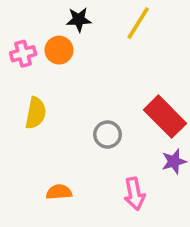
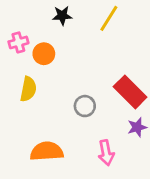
orange circle: (59, 50) -> (44, 54), moved
orange semicircle: (59, 192) -> (47, 151), size x1.6

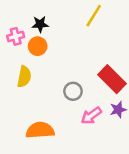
black star: (62, 16) -> (40, 24), moved
pink arrow: (106, 153) -> (91, 116), moved, turned 65

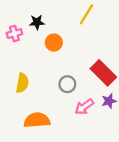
orange circle: (38, 46) -> (54, 43), moved
yellow semicircle: (24, 77) -> (22, 83), moved

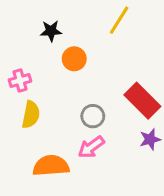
pink cross: (14, 34) -> (20, 80), moved
pink arrow: (84, 107) -> (91, 147), moved

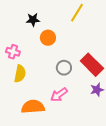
pink cross: (20, 80) -> (13, 52), turned 32
gray circle: (93, 116) -> (64, 68), moved

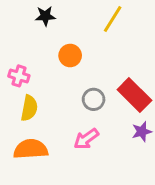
black star: (33, 20) -> (45, 16), moved
orange semicircle: (33, 107) -> (31, 149), moved

